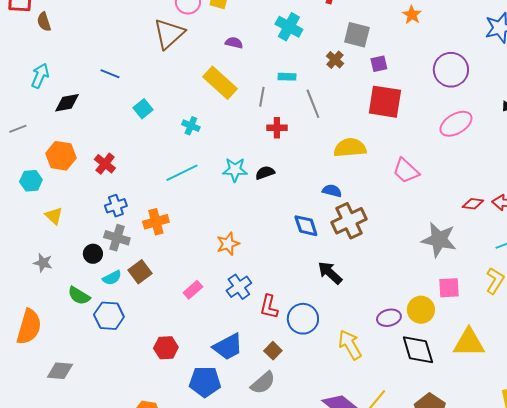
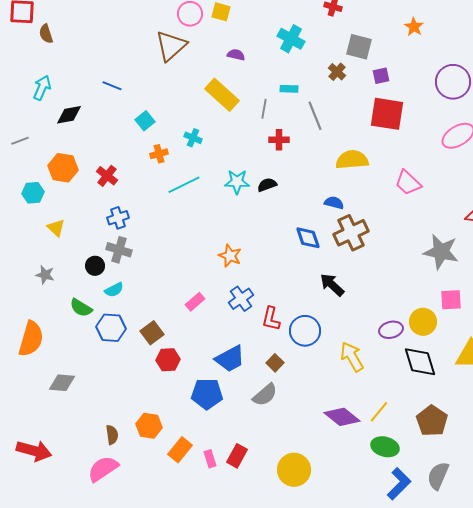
orange cross: (156, 222) -> (159, 154), moved, size x0.7
orange star: (228, 244) -> (230, 256), turned -30
brown square: (140, 272) -> (152, 333), moved

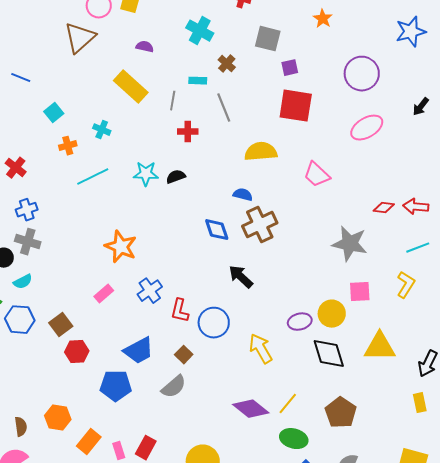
brown cross: (337, 72) -> (227, 64), moved
orange star: (230, 256) -> (121, 247), moved, size x1.4

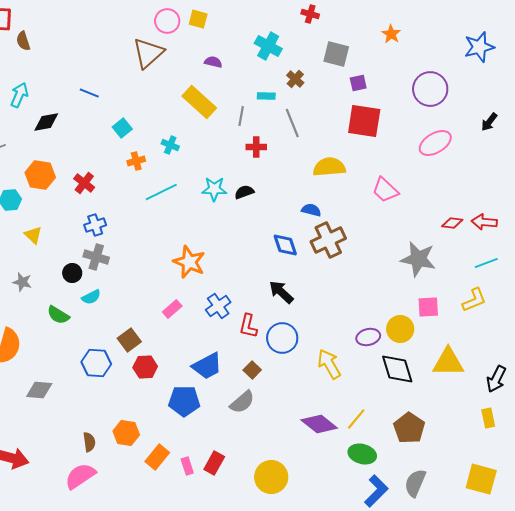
black arrow: (241, 277) -> (281, 292), moved
yellow L-shape: (406, 285) -> (474, 300), turned 36
blue hexagon: (20, 320) -> (96, 363), moved

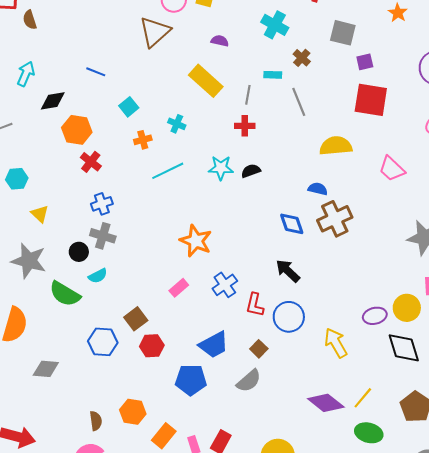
red cross: (256, 147) -> (245, 126), moved
orange hexagon: (40, 175) -> (77, 130), moved
gray star: (22, 282) -> (29, 261), size x1.8
green semicircle: (58, 315) -> (65, 294), size x1.4

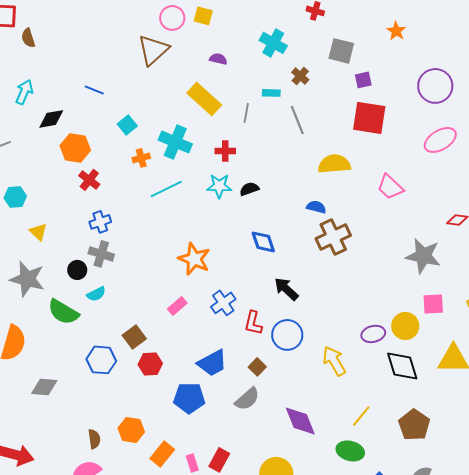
cyan cross: (177, 124) -> (175, 142), size x1.8
red cross: (245, 126) -> (225, 151), moved
blue diamond: (292, 224) -> (263, 242), moved
purple diamond: (326, 403) -> (300, 421), moved, turned 30
green ellipse: (369, 433) -> (350, 451), moved

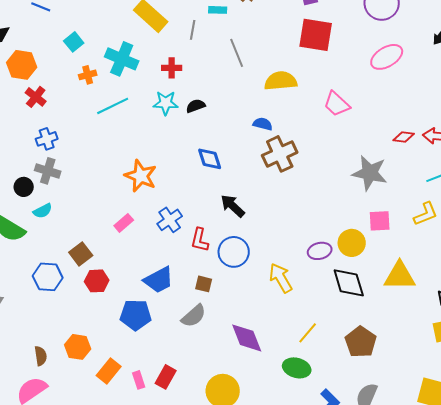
gray line: (297, 120) -> (237, 53), moved
brown square: (257, 367) -> (204, 284), turned -30

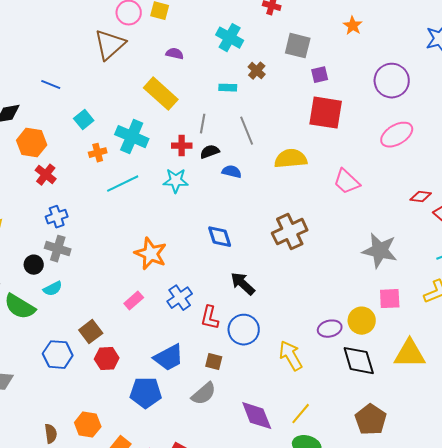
gray line: (193, 30) -> (203, 124), moved
black semicircle: (196, 106) -> (210, 152), moved
blue semicircle: (263, 124) -> (232, 172), moved
red diamond: (404, 137) -> (421, 197), moved
yellow line: (308, 333) -> (301, 414), moved

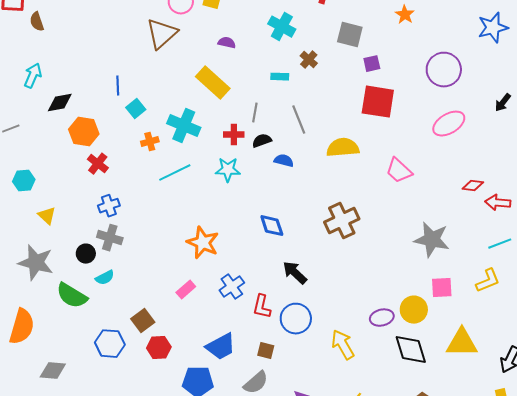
blue line: (51, 85) -> (118, 86), moved, turned 66

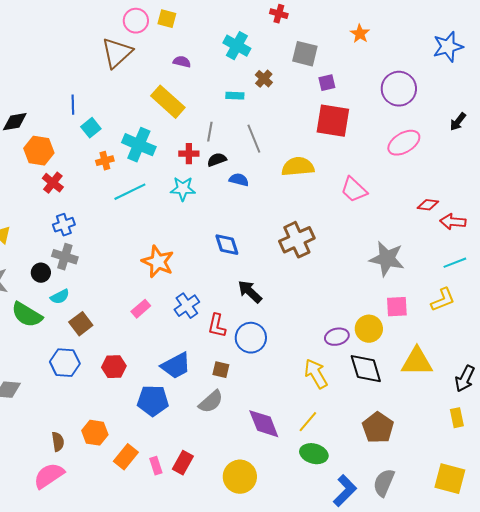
brown square: (143, 321) -> (81, 324), moved
yellow arrow: (343, 345) -> (316, 374), moved

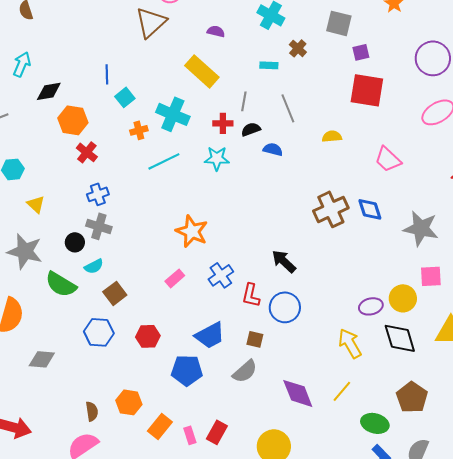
yellow semicircle: (298, 167) -> (332, 136), size x0.6
blue diamond: (227, 245) -> (370, 209), moved
green ellipse: (314, 454) -> (375, 423), moved

